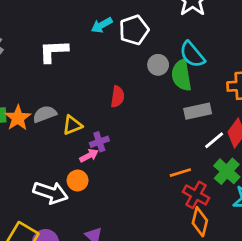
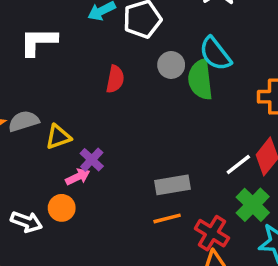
red semicircle: (117, 97) -> (115, 79), moved
gray rectangle: (198, 111) -> (172, 185), moved
purple cross: (99, 142) -> (92, 160), turned -30
orange line: (180, 173) -> (167, 218), moved
white arrow: (51, 193) -> (26, 222), size x0.7

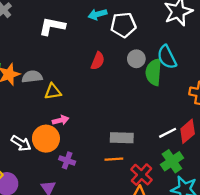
purple cross: (92, 160) -> (67, 160), moved, turned -35
orange circle: (62, 208) -> (46, 139), size x1.5

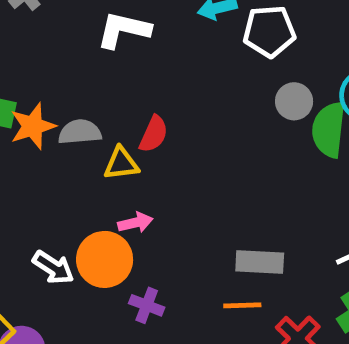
red semicircle: (98, 61) -> (154, 134), moved

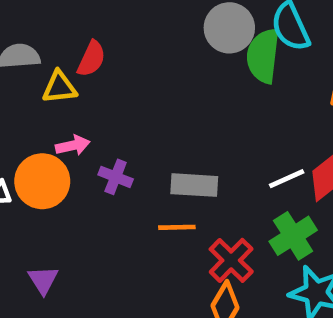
gray circle: (294, 101) -> (229, 28), size x1.4
purple cross: (147, 305) -> (116, 177), moved

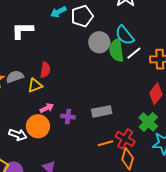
white line: (287, 179) -> (134, 53), moved
orange line: (177, 227) -> (105, 143), moved

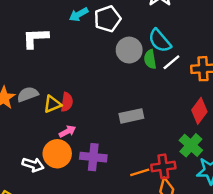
green semicircle: (116, 50) -> (150, 59), size x0.7
red semicircle: (45, 70) -> (67, 102), moved
gray rectangle: (102, 111) -> (131, 116), moved
purple cross: (68, 117) -> (93, 157), moved, size x1.5
red cross: (125, 139) -> (163, 166), turned -36

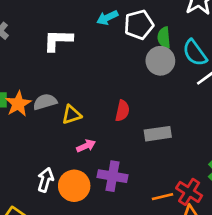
green semicircle: (150, 59) -> (164, 38), moved
red semicircle: (67, 102) -> (122, 111), moved
orange circle: (57, 154) -> (74, 186), moved
white arrow: (33, 165) -> (45, 180), turned -95
red cross: (163, 166) -> (189, 192), turned 35

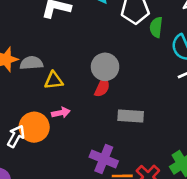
gray circle: (160, 61) -> (105, 67), moved
purple cross: (112, 176) -> (104, 159), moved
orange circle: (74, 186) -> (34, 127), moved

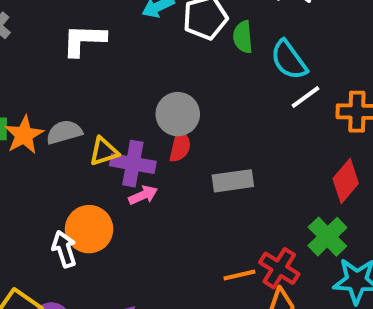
pink arrow: (61, 113) -> (143, 195), moved
white arrow: (16, 136) -> (64, 249), turned -35
purple cross: (104, 159) -> (133, 164), moved

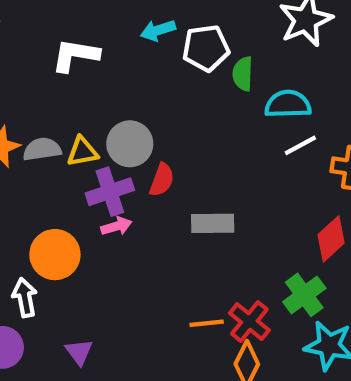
cyan semicircle: (289, 60) -> (288, 104), turned 117
gray circle: (178, 114) -> (130, 144), moved
yellow triangle: (104, 151) -> (82, 152), moved
purple cross: (133, 164) -> (110, 192), turned -36
white arrow: (64, 249) -> (25, 298), moved

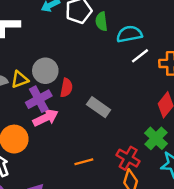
gray rectangle: (213, 223) -> (99, 107), turned 45
pink arrow: (116, 226) -> (46, 118), size x1.5
orange line: (207, 323) -> (84, 162), moved

